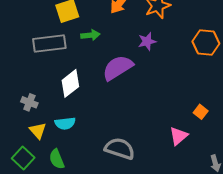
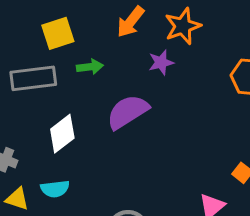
purple star: (147, 41) -> (161, 62), moved
yellow triangle: (38, 131) -> (17, 199), turned -30

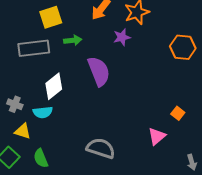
purple semicircle: (128, 112) -> (99, 71), turned 100
cyan semicircle: (55, 189) -> (43, 112), moved

